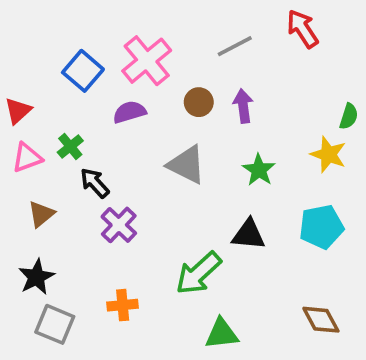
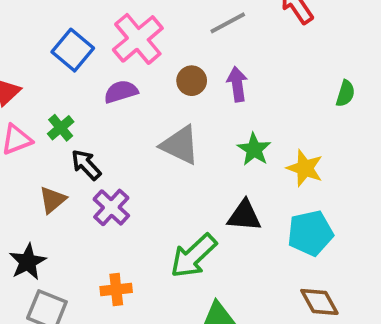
yellow star: (328, 155) -> (305, 168), moved
brown triangle: (41, 214) -> (53, 200), moved
cyan pentagon: (321, 227) -> (310, 233), moved

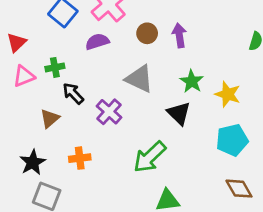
green cross: (61, 128) -> (55, 67), turned 30
purple cross: (111, 207) -> (109, 112), moved
black triangle: (244, 216) -> (179, 113), moved, turned 40
orange cross: (116, 289) -> (80, 158), moved

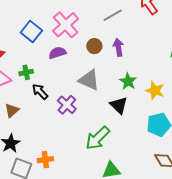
brown triangle: (50, 118) -> (12, 110), moved
orange cross: (80, 158) -> (45, 160), moved

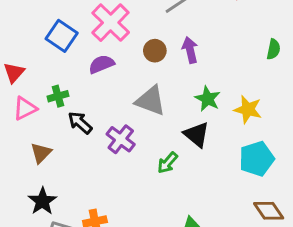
green arrow: (98, 138) -> (168, 163), moved, size x0.6

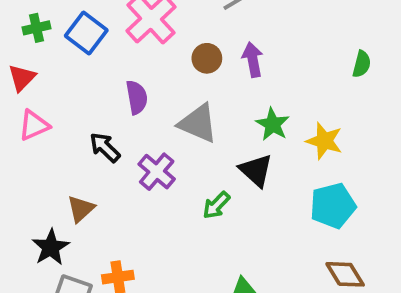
purple semicircle: (101, 64) -> (137, 97), moved, turned 100
green cross: (58, 96) -> (37, 28), moved
brown triangle: (41, 153) -> (81, 209), moved

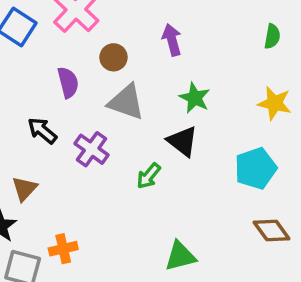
brown circle: (207, 58) -> (113, 57), moved
yellow star: (324, 141) -> (275, 103), moved

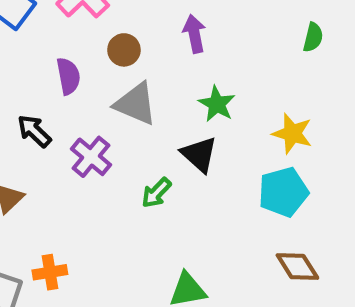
yellow star: (275, 103) -> (292, 133), moved

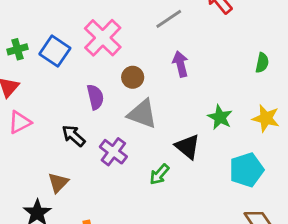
green star: (217, 104) -> (220, 117), moved
yellow star: (292, 133) -> (266, 118), moved

